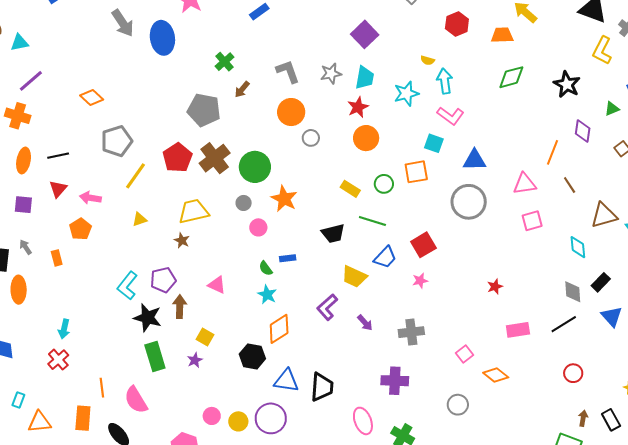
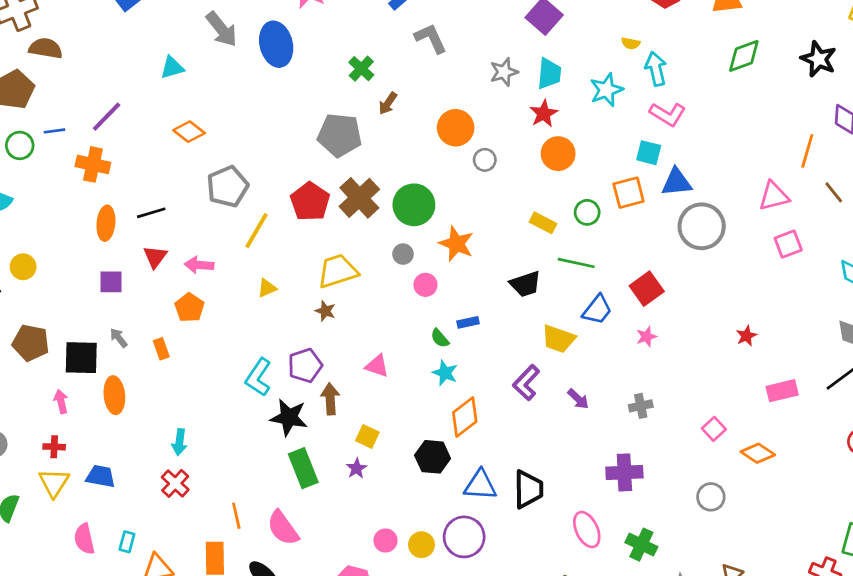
cyan triangle: (19, 43) -> (172, 68), moved
gray L-shape: (288, 72) -> (431, 38), moved
blue triangle: (474, 160) -> (677, 182), moved
gray cross: (411, 332) -> (641, 406), size x0.7

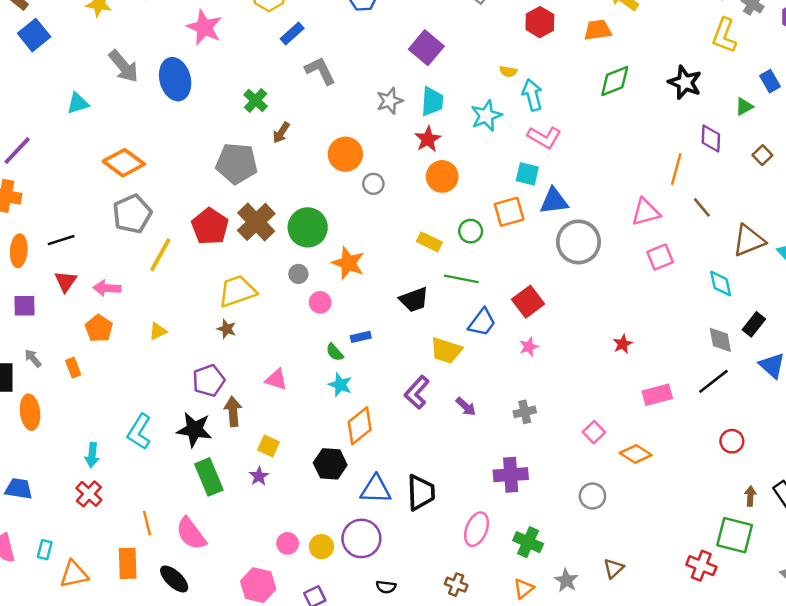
orange diamond: (189, 132) -> (124, 163), moved, size x1.4
yellow triangle: (267, 288) -> (158, 331), moved
cyan L-shape: (258, 377) -> (139, 432), moved
pink ellipse: (587, 530) -> (477, 529), turned 48

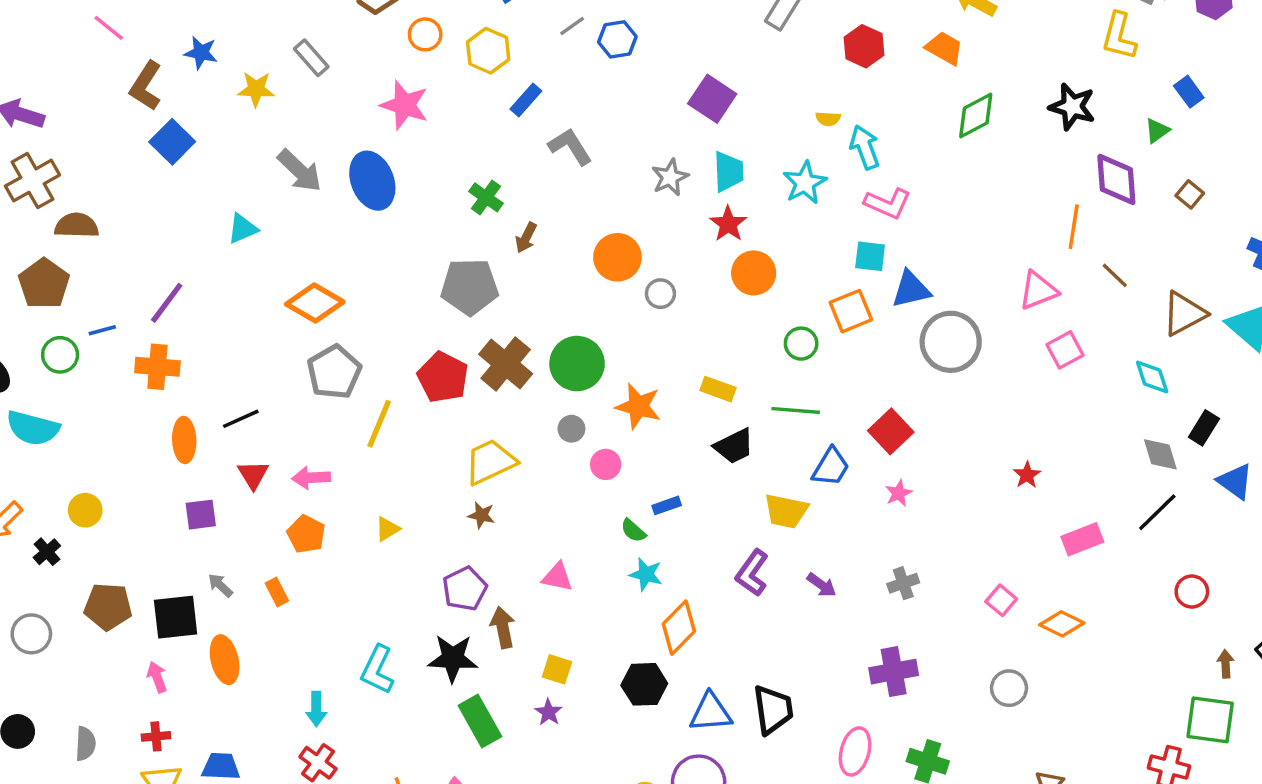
orange trapezoid: (598, 30) -> (944, 48), turned 44
purple diamond: (711, 138) -> (1116, 179), size x1.4
yellow rectangle: (429, 242) -> (718, 389), moved

